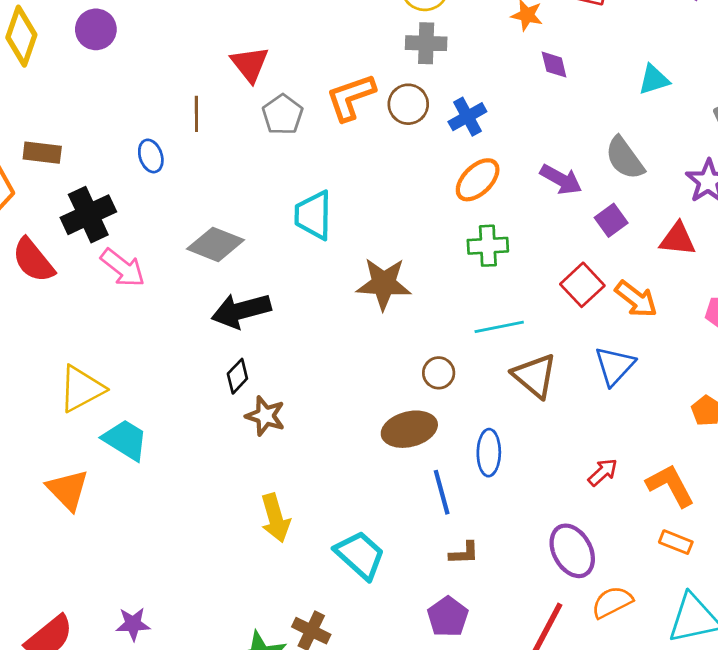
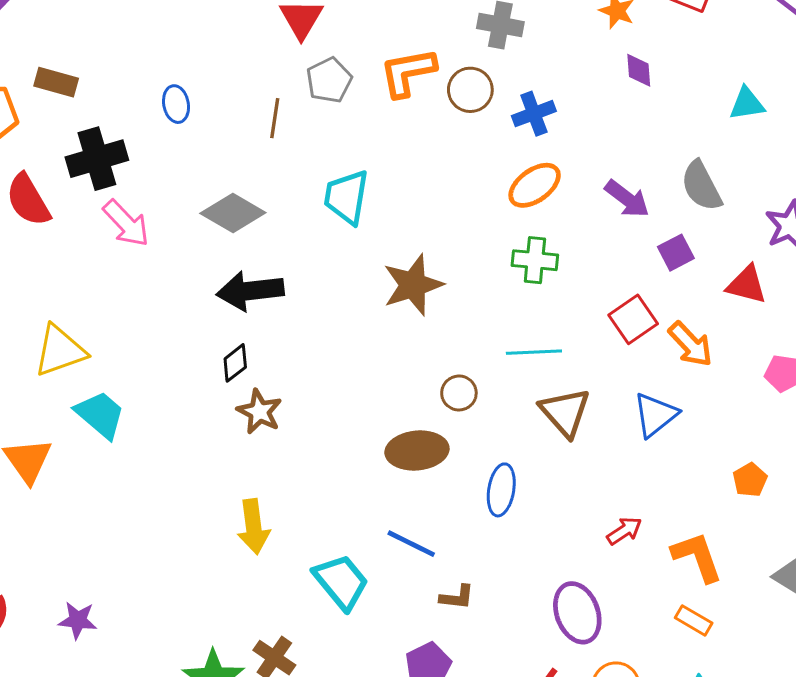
brown line: (196, 114) -> (275, 118), moved
brown star: (384, 284) -> (413, 285), turned -30
blue line: (442, 492) -> (411, 544), moved, turned -57

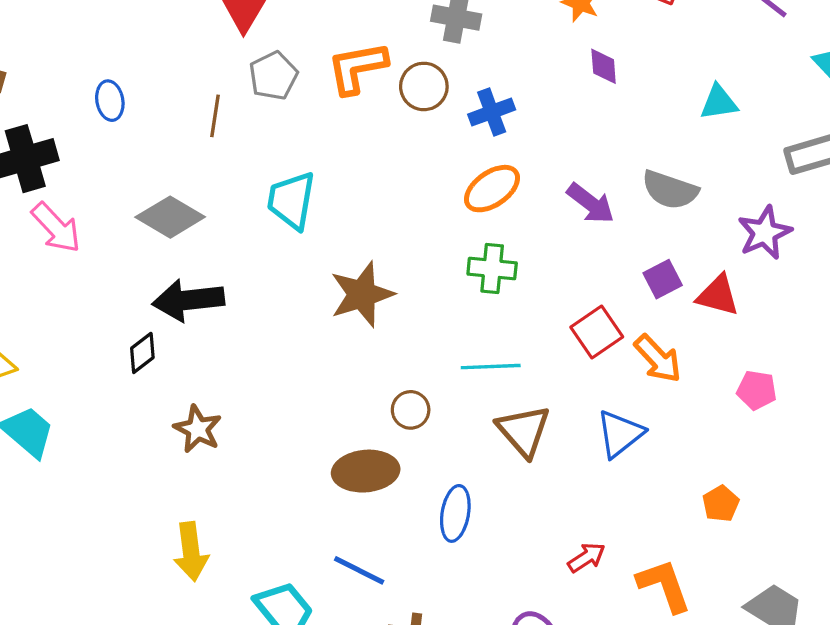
gray semicircle: (701, 186) -> (670, 190), turned -44
purple square: (676, 253) -> (663, 279), moved
black diamond: (235, 363) -> (142, 353), moved

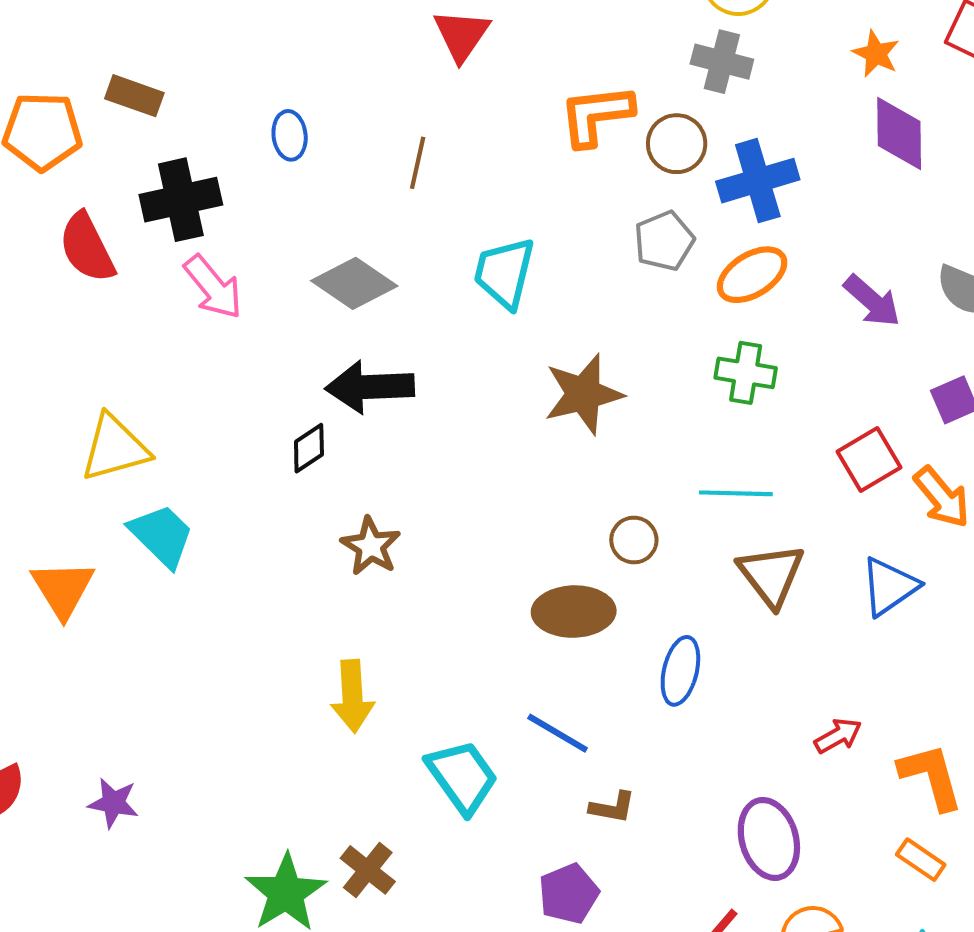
purple diamond: (604, 66) -> (899, 134), size x1.6
gray pentagon: (273, 76) -> (664, 241), moved
blue cross: (492, 112) -> (758, 181), size x1.4

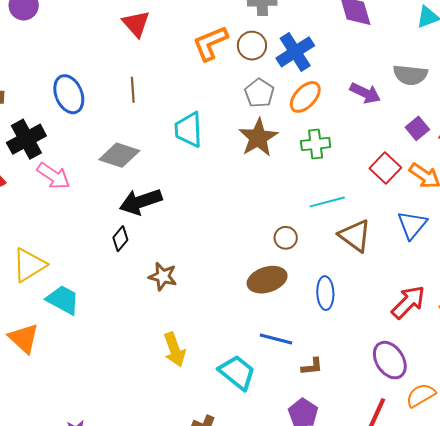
blue ellipse: (290, 135) -> (69, 94), size x1.6
brown star: (583, 394) -> (258, 138), moved
red arrow: (838, 736) -> (408, 302), size x1.6

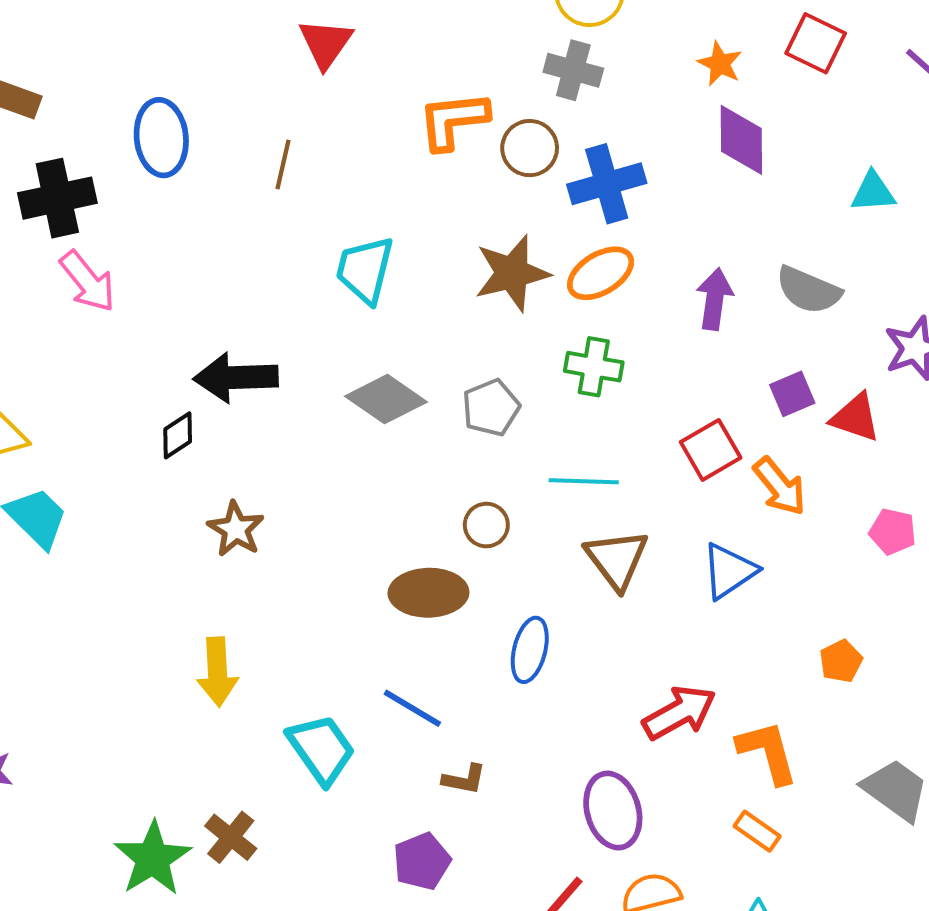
gray pentagon: (259, 93) -> (491, 408), moved
purple arrow: (365, 93) -> (715, 299), turned -124
brown star: (258, 138) -> (512, 273), moved
gray diamond: (119, 155) -> (386, 399), moved

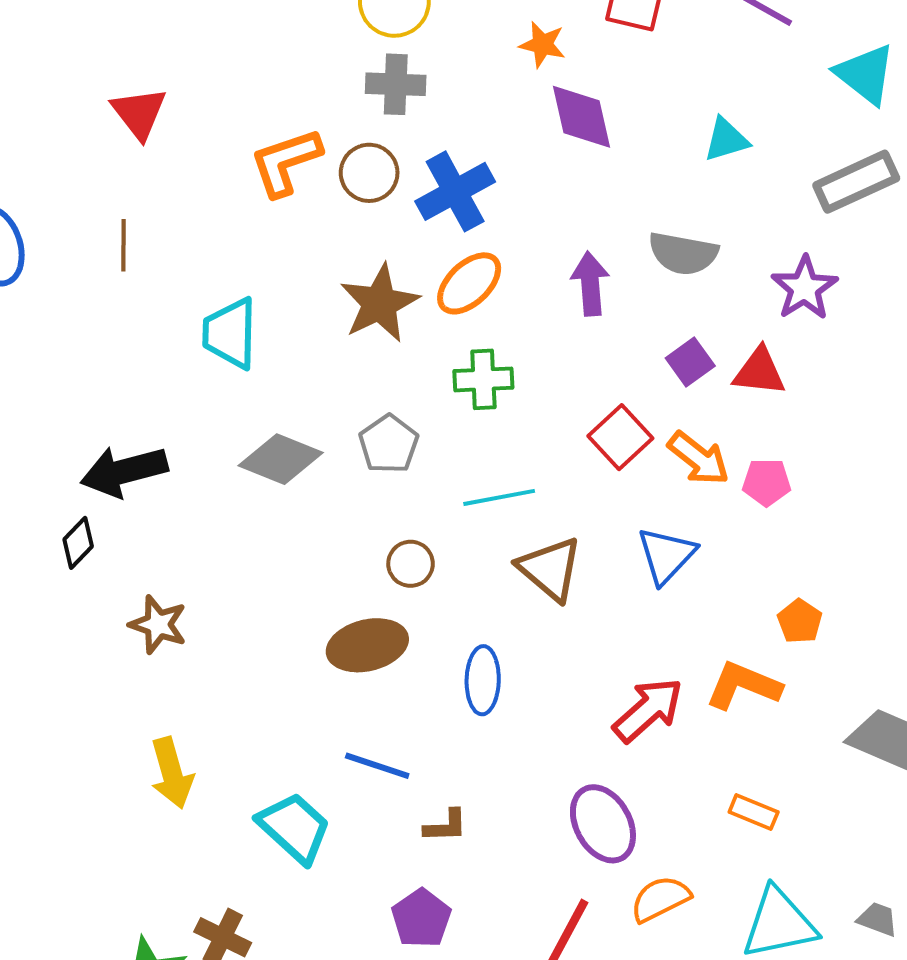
pink pentagon: (893, 532) -> (767, 482), moved
orange L-shape: (768, 752) -> (743, 686), moved, turned -40

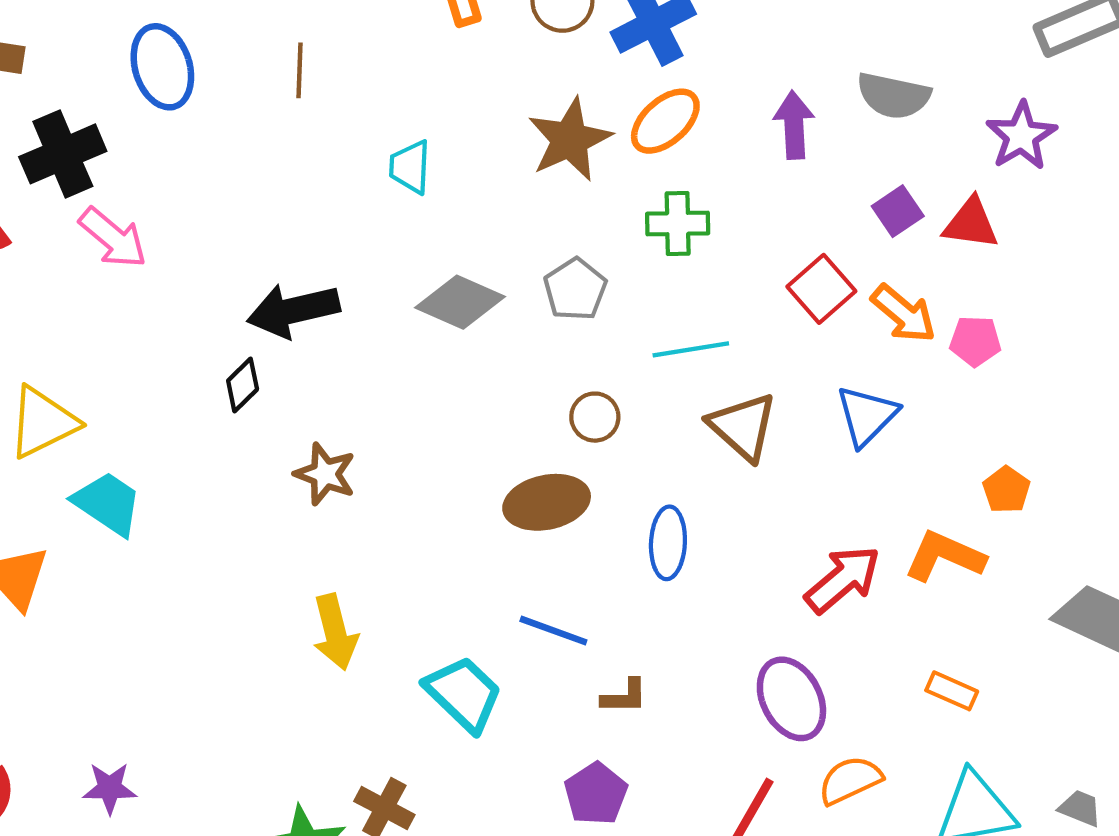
cyan trapezoid: (230, 333) -> (410, 167), size x0.7

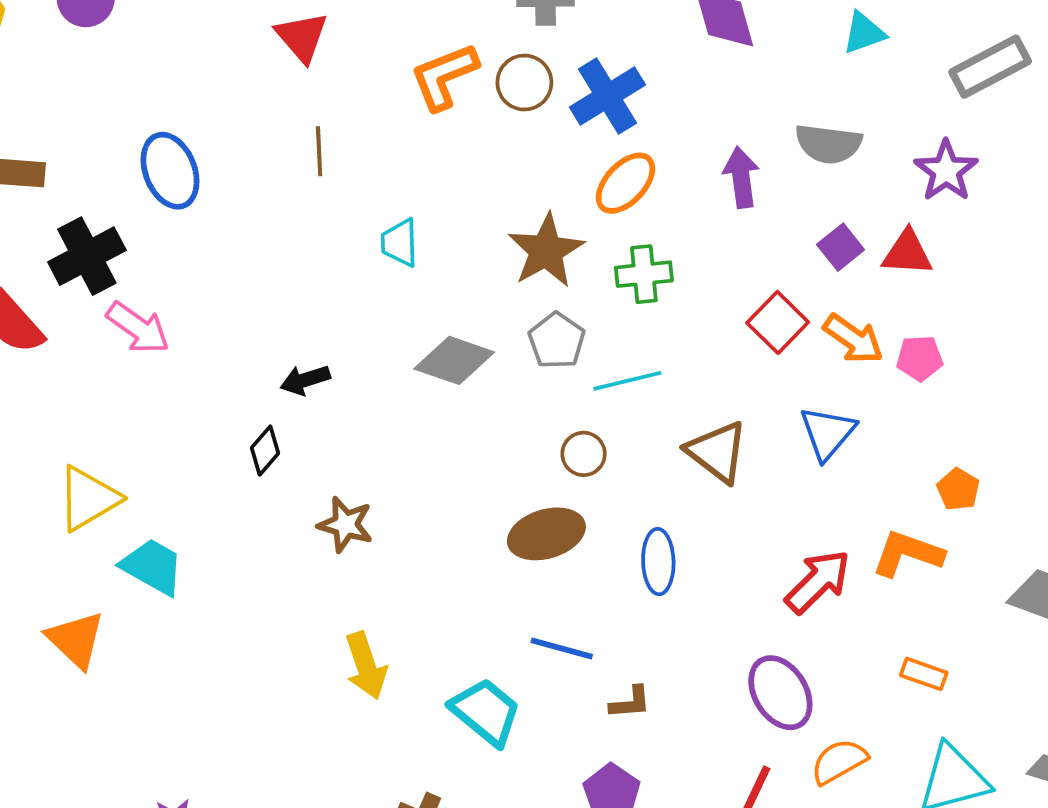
brown line: (300, 70) -> (319, 151), moved
brown star: (570, 140) -> (546, 251), moved
black arrow: (293, 310) -> (305, 380), size x0.6
cyan line: (691, 349) -> (627, 381), moved

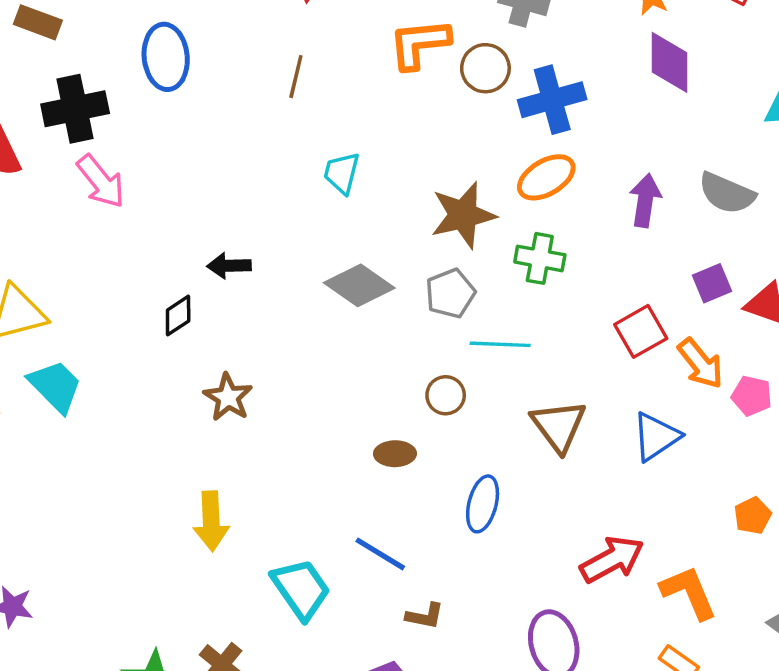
brown ellipse: (546, 534) -> (395, 454), size x0.6
orange L-shape: (908, 554) -> (689, 592), moved, turned 32

